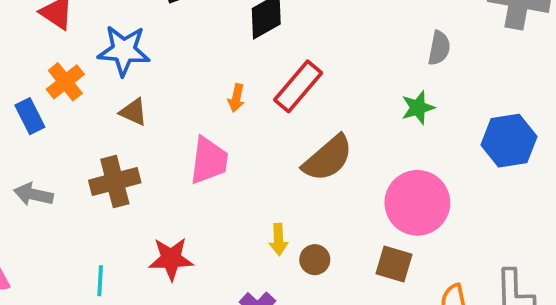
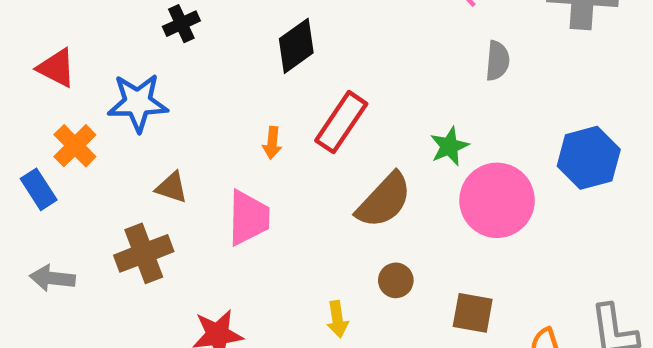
green star: (418, 108) -> (449, 146), moved
brown triangle: (133, 112) -> (172, 187), moved
pink circle: (417, 203) -> (497, 200), moved
yellow arrow: (278, 239) -> (337, 319), moved
brown circle: (315, 260) -> (396, 280), moved

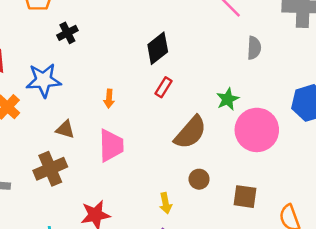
black diamond: (296, 46) -> (158, 48), moved
red rectangle: (341, 122) -> (164, 87), size x0.6
orange arrow: (272, 143) -> (109, 99), moved

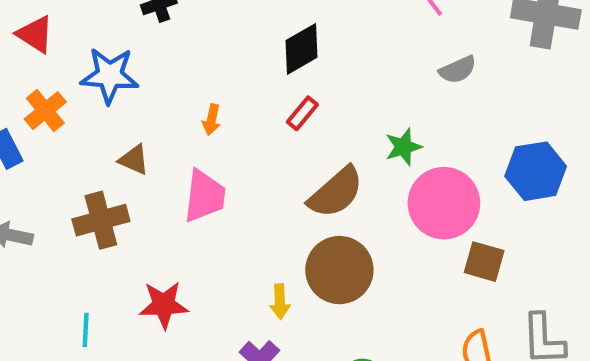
gray semicircle: (254, 48) -> (458, 70), turned 55
brown circle: (199, 179) -> (339, 270), size x2.0
brown square: (245, 197) -> (484, 262), moved

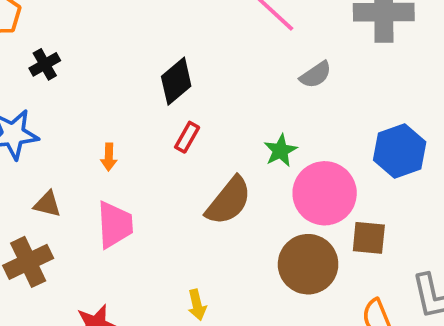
brown circle: (339, 270) -> (308, 264), moved

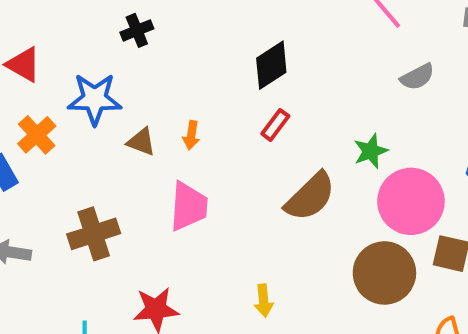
brown triangle: (47, 204) -> (141, 142), moved

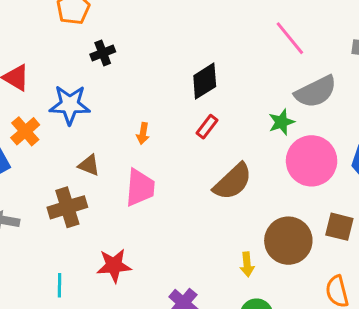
gray semicircle: (417, 77) -> (316, 92), size x1.6
brown triangle: (141, 142) -> (89, 165), moved
green star: (371, 151) -> (281, 122), moved
pink circle: (411, 201) -> (312, 161), moved
yellow arrow: (264, 301) -> (247, 264), moved

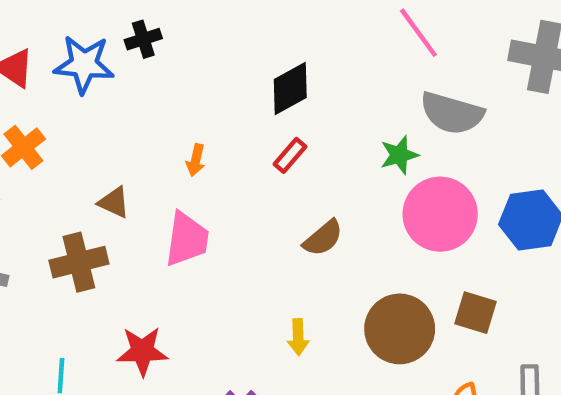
gray semicircle: (316, 92) -> (452, 113), turned 39
blue star: (70, 105) -> (84, 64), moved
brown semicircle: (233, 182) -> (323, 238), size x0.7
yellow arrow: (247, 264) -> (298, 337), moved

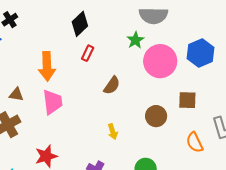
orange arrow: (196, 160) -> (47, 66), size x2.0
brown circle: (400, 329) -> (156, 116), size x0.7

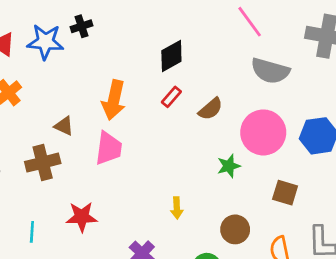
green star: (135, 40) -> (229, 166), moved
brown semicircle: (112, 85) -> (211, 109), moved
brown circle: (156, 116) -> (235, 229), moved

